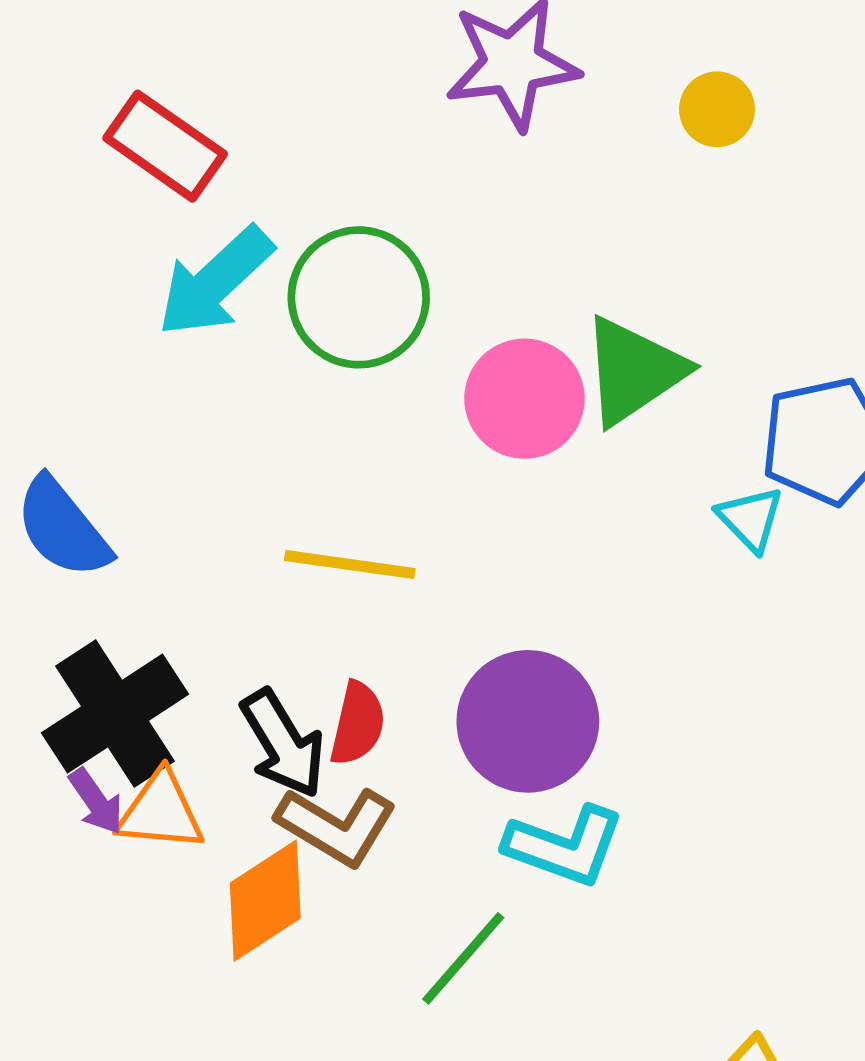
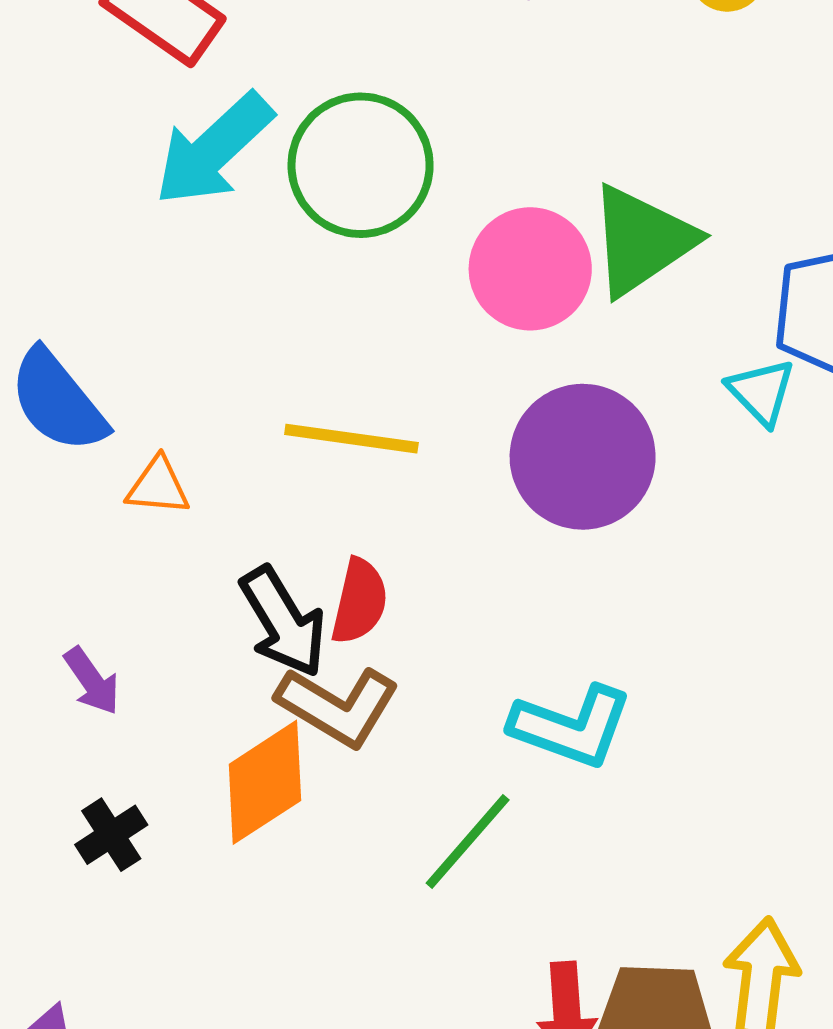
black cross: (115, 714) -> (111, 835), moved, size x0.5
purple circle: (528, 721) -> (583, 457), moved
orange triangle: (161, 812) -> (158, 486), moved, size x0.7

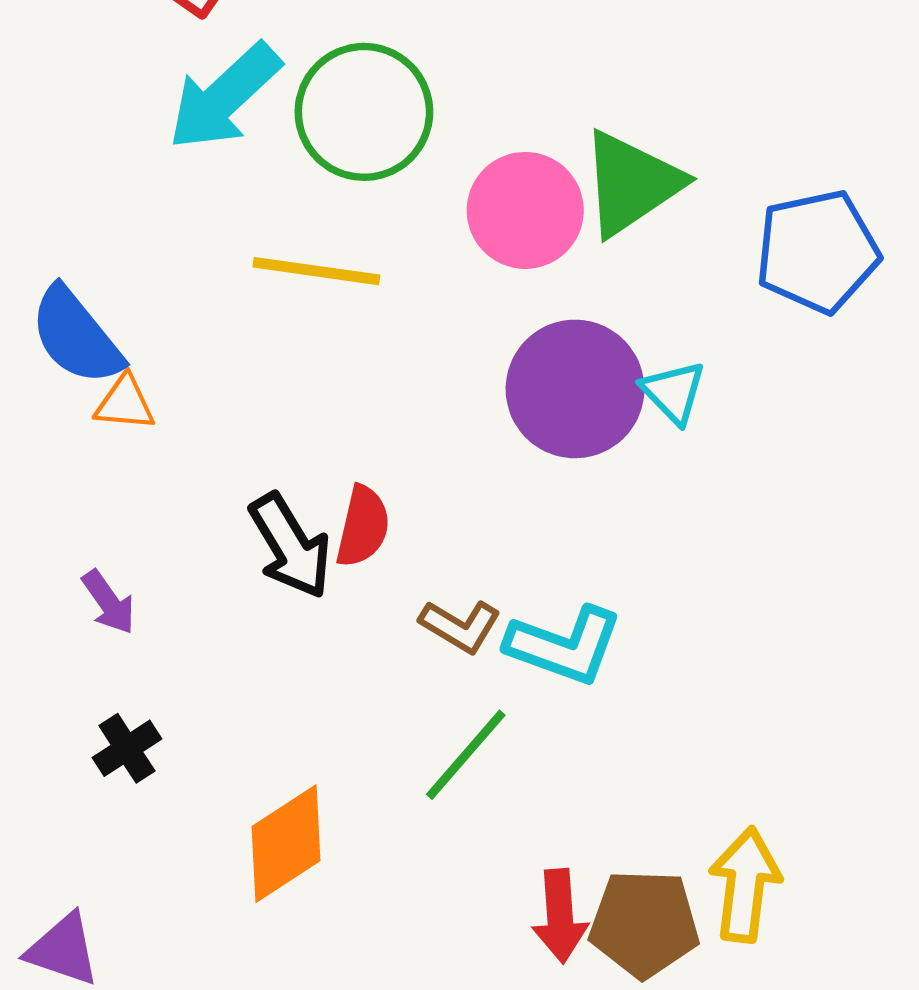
cyan triangle: (761, 392) -> (673, 392), moved
yellow line: (351, 439) -> (316, 271), moved
orange triangle: (158, 486) -> (125, 403), moved
brown L-shape: (338, 706) -> (460, 626), moved, size x0.7
orange diamond: (265, 782) -> (286, 844), moved

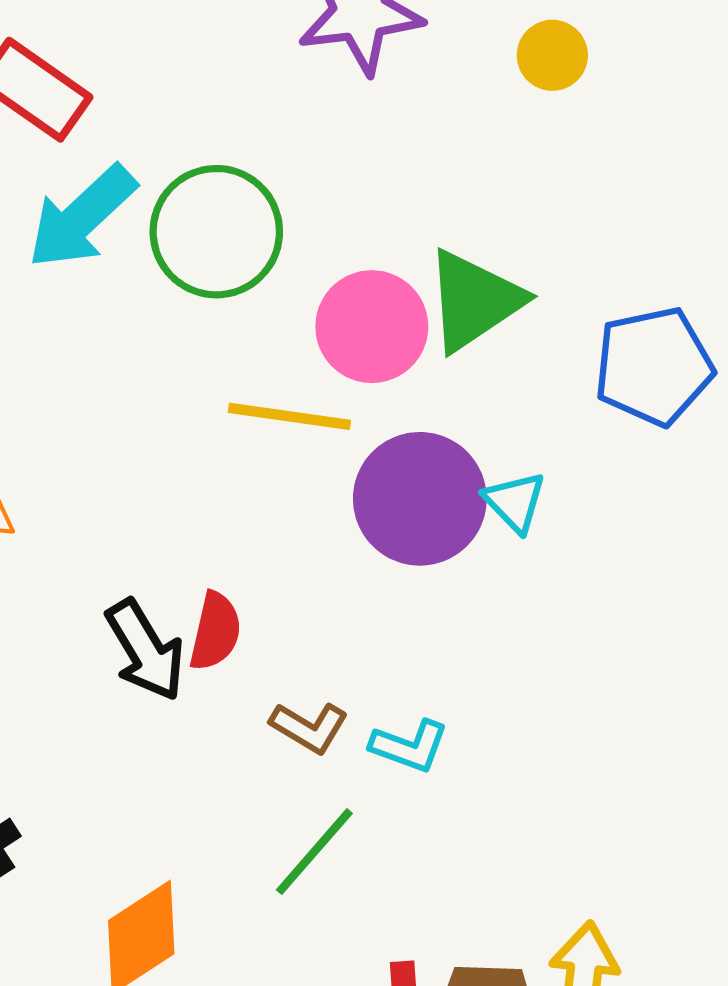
yellow line: (316, 271) -> (289, 416), moved
cyan L-shape: (564, 645) -> (409, 746), size x0.7

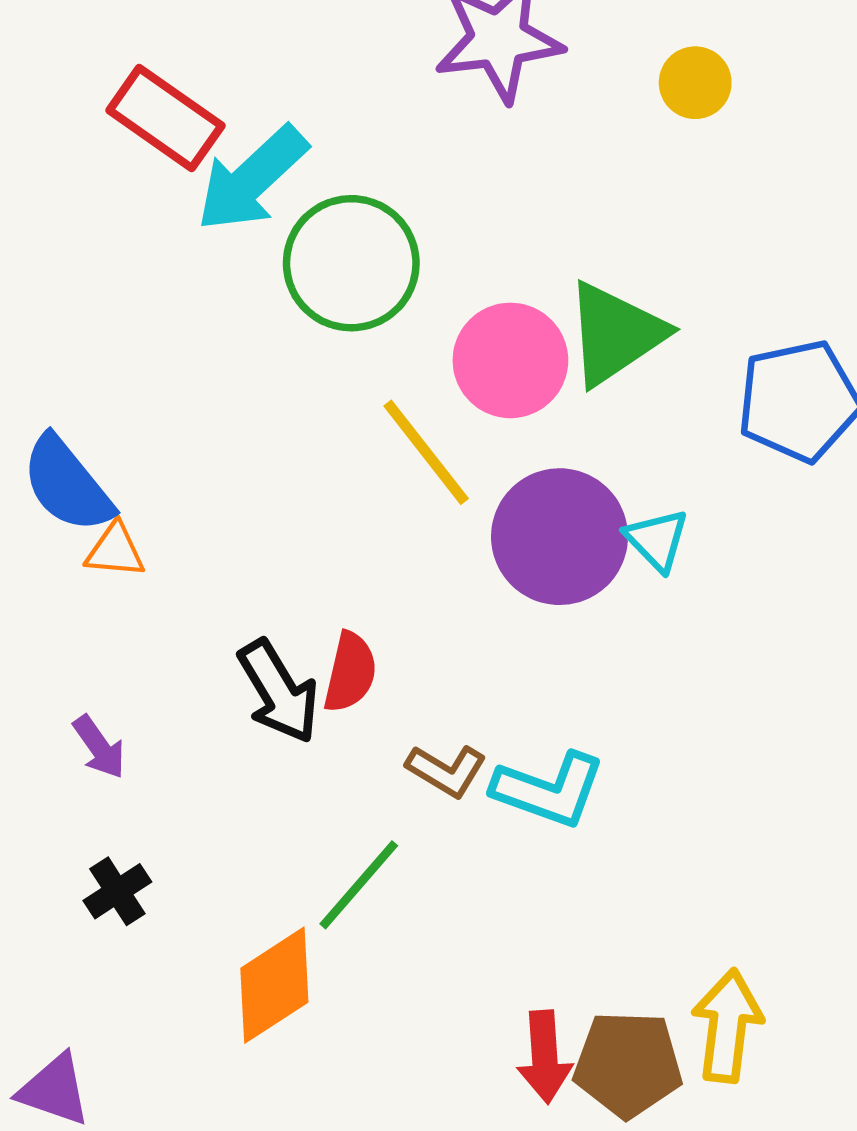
cyan arrow: (82, 217) -> (252, 179), moved
yellow line: (289, 416) -> (426, 452), turned 44
cyan L-shape: (409, 746) -> (549, 790), size x1.4
green line: (314, 852) -> (359, 885), moved

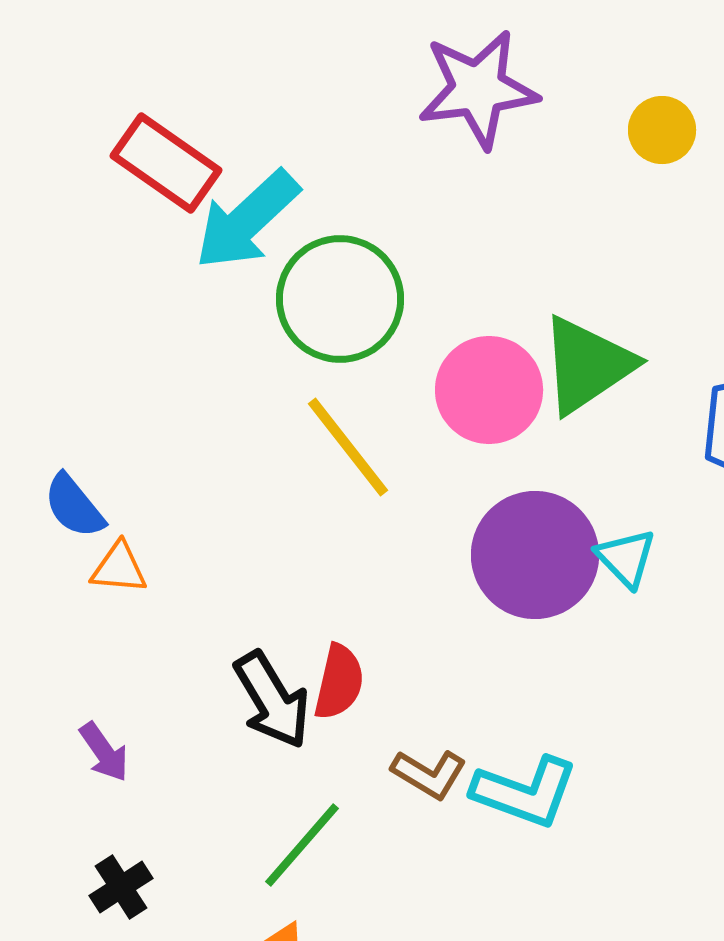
yellow line: (426, 452) -> (348, 447), moved
blue semicircle: (67, 484) -> (74, 506), size x0.7
green line: (359, 885) -> (302, 845), moved

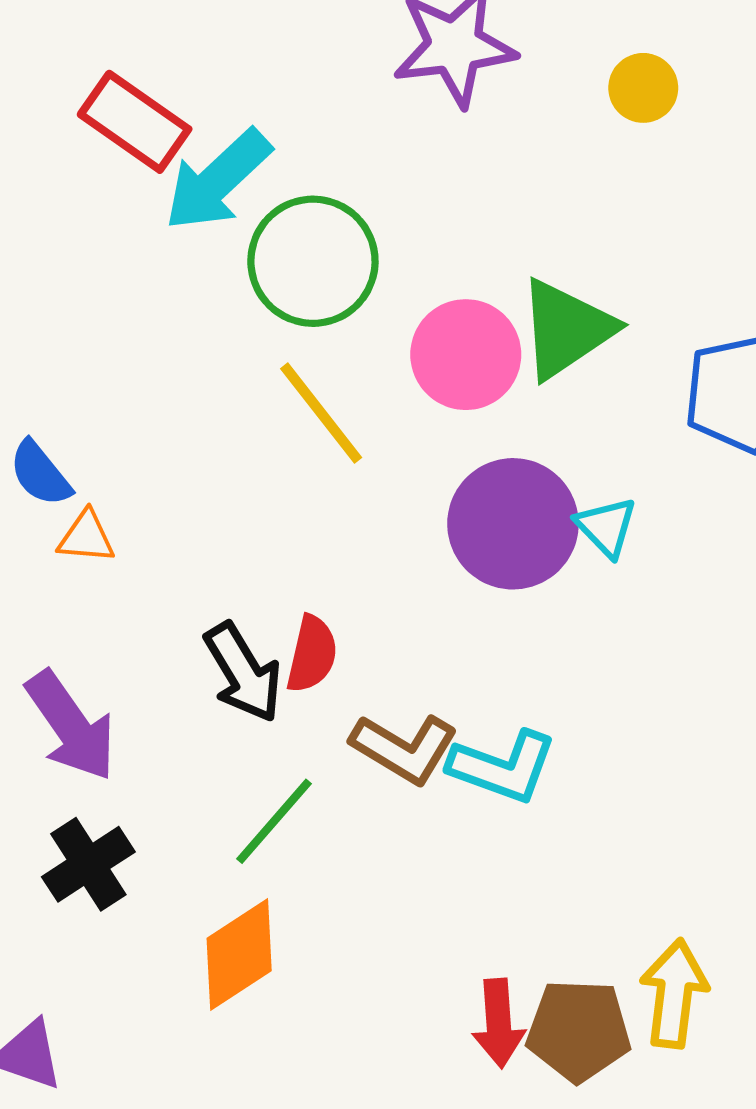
purple arrow: (104, 752) -> (71, 726), size x1.8
brown L-shape: (429, 774) -> (404, 748), size x1.4
black cross: (121, 887) -> (88, 864), size x1.4

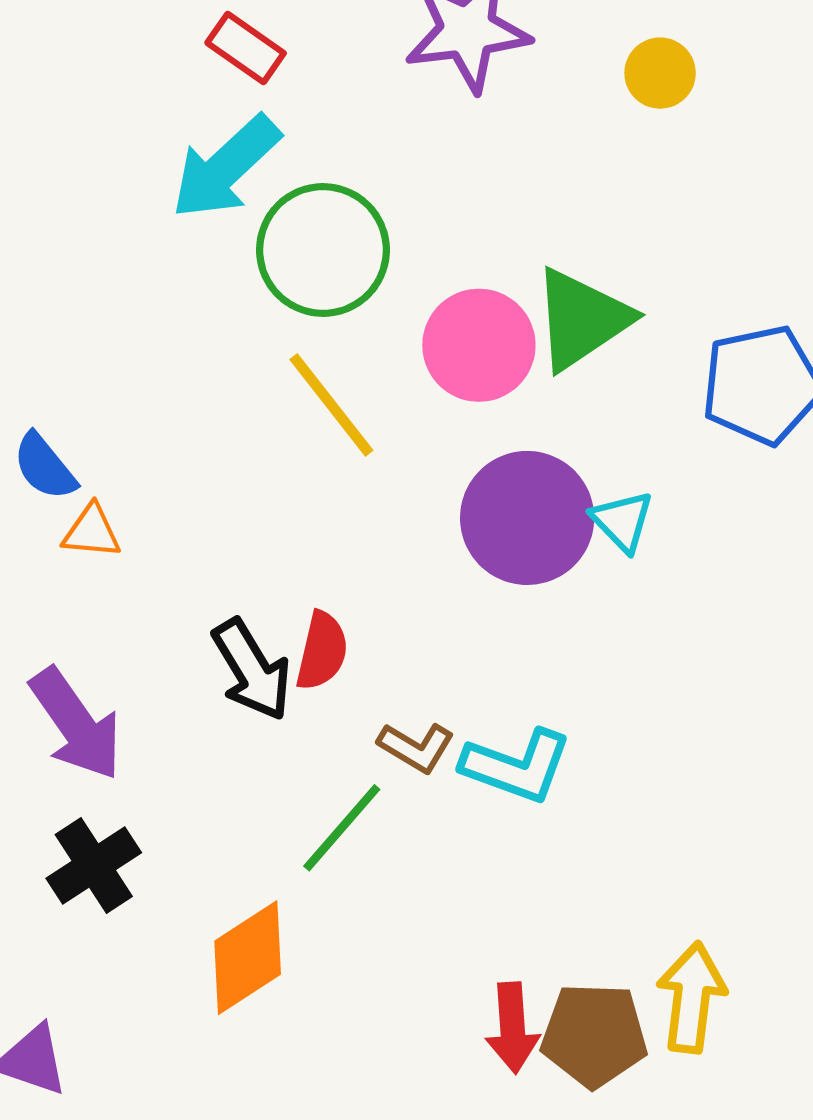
red rectangle: (135, 122) -> (246, 48), moved, size x0.7
brown L-shape: (404, 748) -> (416, 747), size x0.7
green line: (274, 821) -> (342, 828), moved

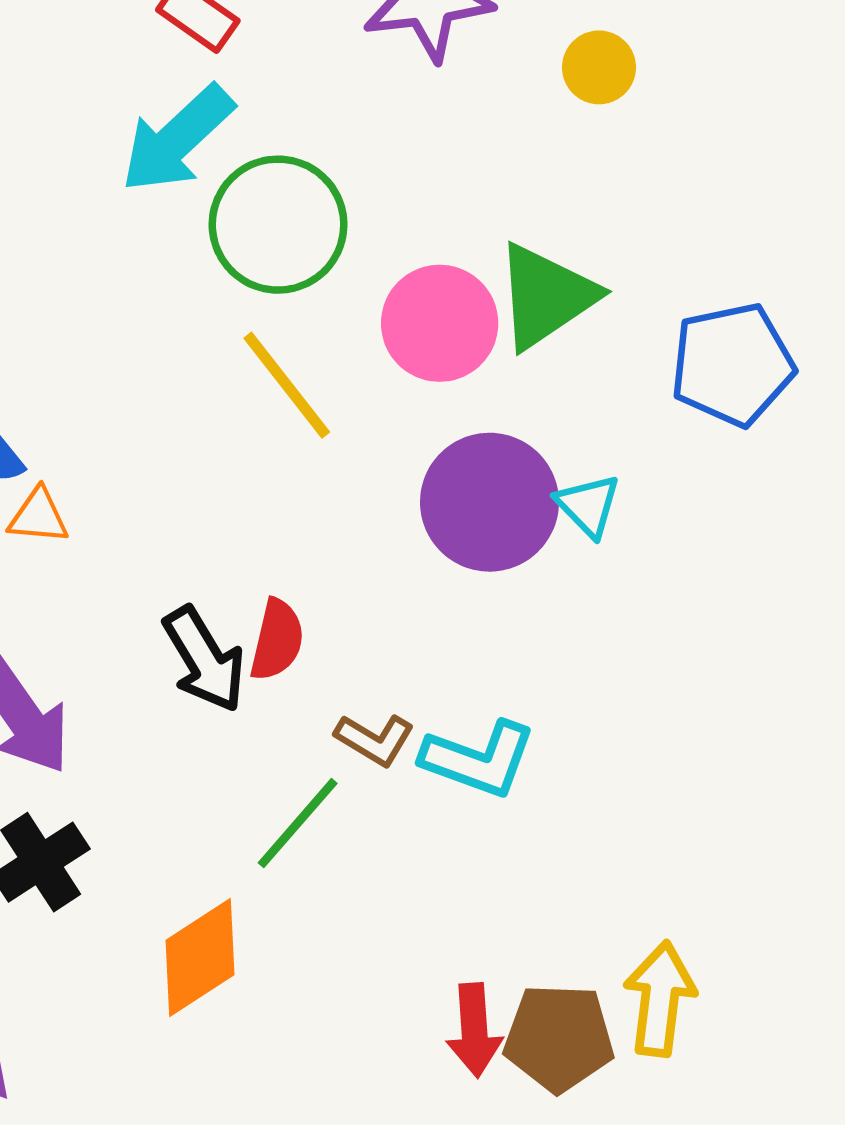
yellow circle: (660, 73) -> (599, 67), moved

